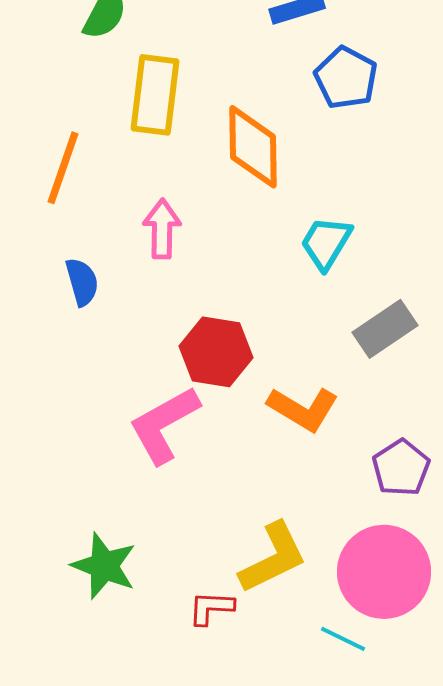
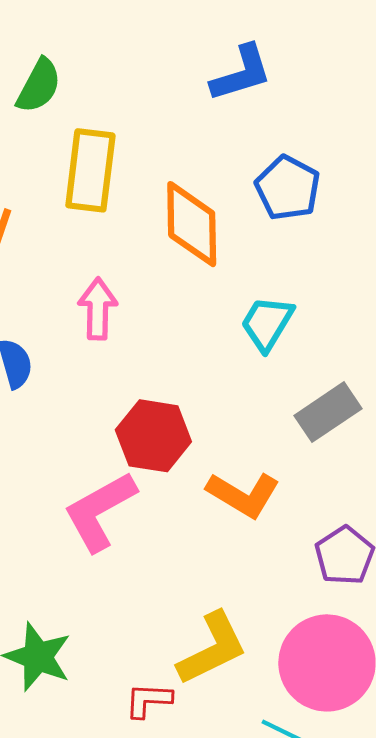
blue pentagon: (346, 78) -> (288, 188), moved

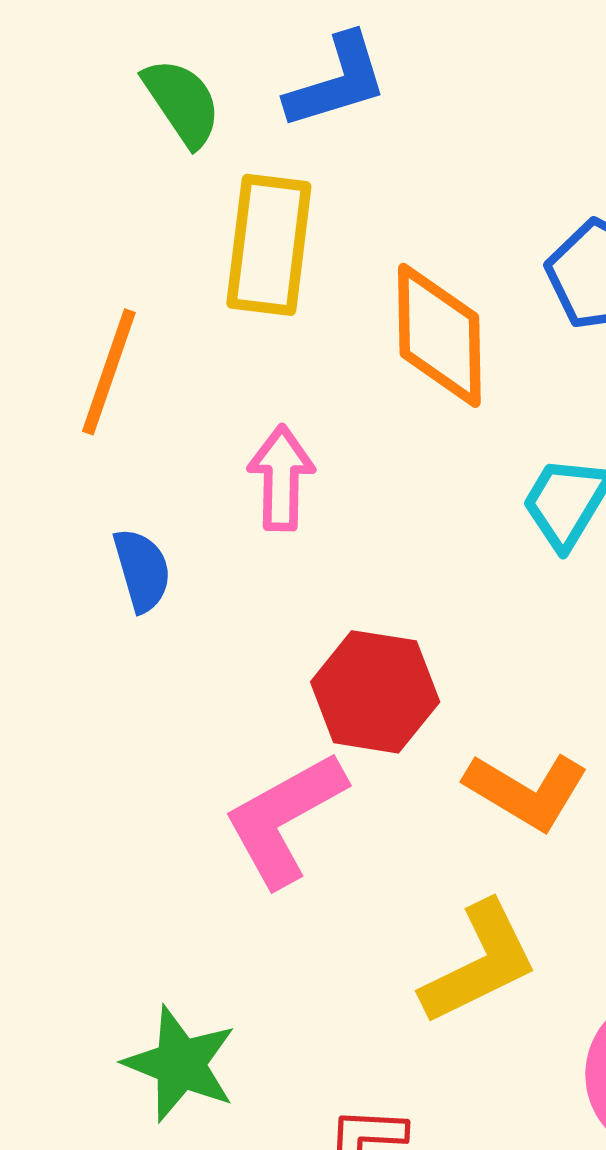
blue L-shape: (241, 73) -> (337, 81), moved
green semicircle: (39, 86) -> (182, 102), turned -62
yellow L-shape: (212, 649) -> (479, 963), moved

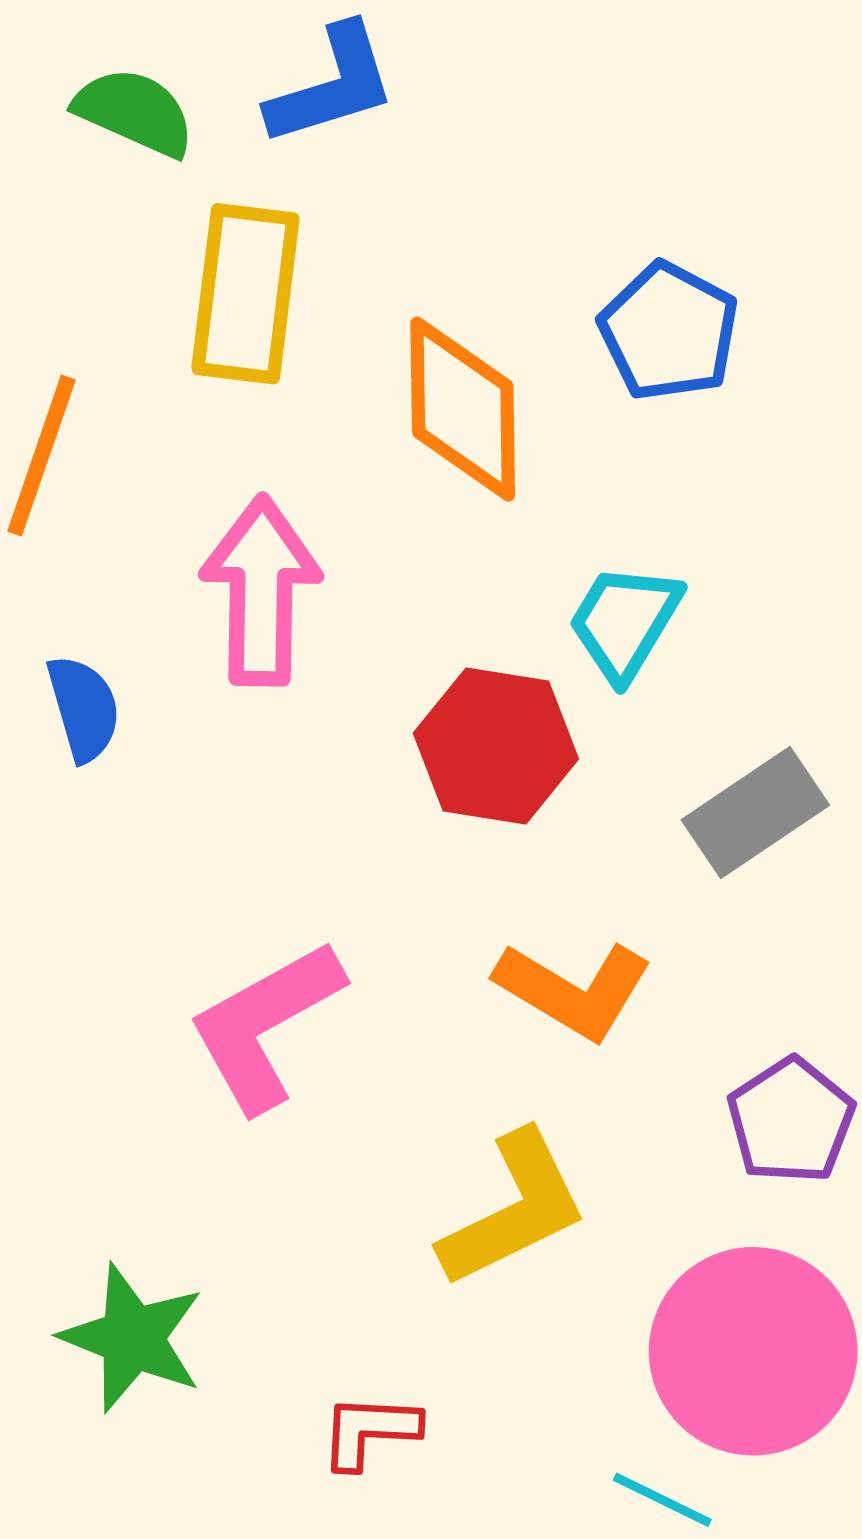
green semicircle: (182, 102) -> (135, 112), turned -32
pink arrow: (281, 478) -> (261, 591), size x1.4
red hexagon: (375, 692) -> (496, 746), moved

